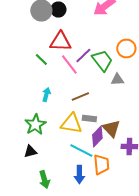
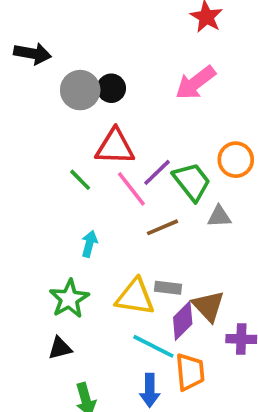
brown line: (80, 96) -> (163, 227), moved

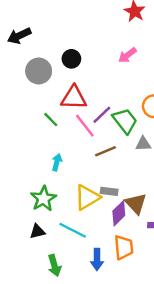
black arrow: (33, 53) -> (19, 36), turned 145
pink arrow: (195, 83) -> (127, 55), size x0.7
gray circle: (80, 90) -> (39, 71), moved
yellow triangle: (135, 297) -> (87, 197), turned -40
cyan line: (153, 346) -> (73, 230), moved

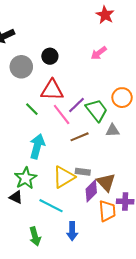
cyan arrow: (57, 162) -> (37, 146), size x1.6
black triangle: (37, 231) -> (16, 197), moved, turned 40
orange trapezoid: (124, 247) -> (107, 211), moved

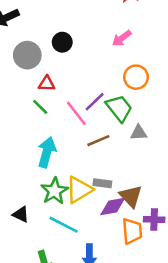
red triangle: (52, 90) -> (47, 84), moved, size x0.6
orange circle: (122, 98) -> (136, 77), moved
green star: (26, 178) -> (54, 191), moved
purple diamond: (91, 191) -> (113, 207), turned 35

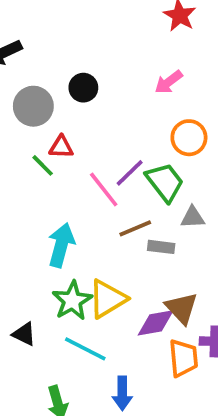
green line: (40, 107) -> (43, 165), moved
gray rectangle: (102, 183) -> (161, 247), moved

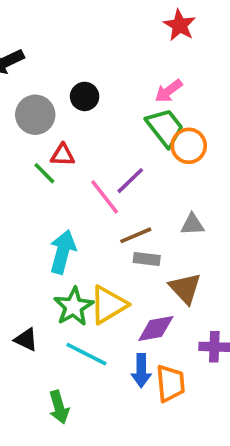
green trapezoid: (165, 182) -> (165, 128), moved
gray rectangle: (161, 247) -> (147, 259), moved
brown triangle: (182, 308) -> (185, 288), moved
orange trapezoid: (183, 358) -> (170, 383), moved
blue arrow: (122, 393) -> (141, 371), moved

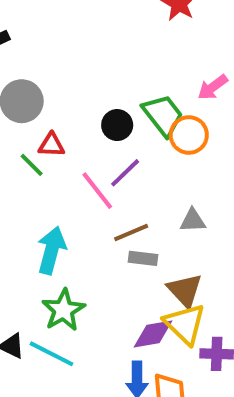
pink arrow: (169, 91) -> (213, 87), moved
black circle: (85, 96) -> (117, 125), moved
yellow triangle: (108, 305) -> (185, 324), moved, turned -45
cyan line: (86, 354) -> (51, 354), moved

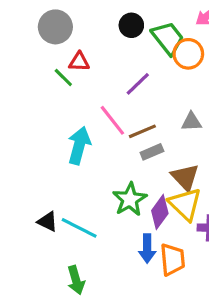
black circle: (117, 125) -> (131, 25), moved
pink line: (97, 191) -> (112, 120), moved
gray rectangle: (143, 258) -> (152, 152), turned -30
green star: (63, 310) -> (130, 199), moved
purple diamond: (153, 334) -> (160, 212), turned -44

